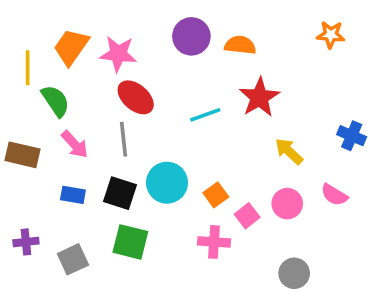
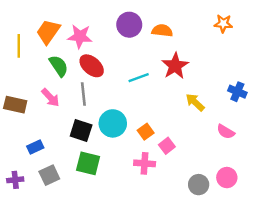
green semicircle: (56, 101) -> (59, 66), moved
blue rectangle: (73, 195) -> (35, 147), moved, turned -35
pink circle: (287, 204) -> (227, 178), moved
purple cross: (26, 242) -> (15, 180), moved

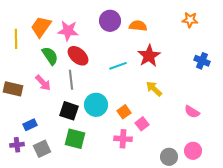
blue cross: (237, 92) -> (202, 61), moved
yellow arrow: (195, 102) -> (154, 89), moved
purple cross: (15, 180) -> (17, 145), moved

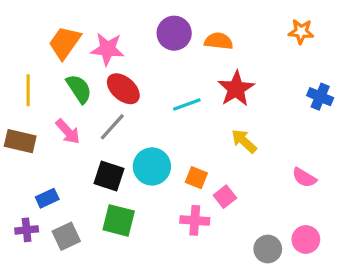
yellow line: (16, 39) -> (28, 90), moved
gray line: (71, 80) -> (112, 127), turned 48
orange square: (124, 112) -> (196, 178), turned -32

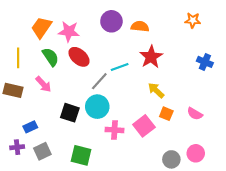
gray line: (112, 127) -> (99, 81), moved
orange square: (196, 178) -> (166, 114), moved
pink square: (225, 197) -> (144, 126), size x1.5
green square: (119, 220) -> (81, 155), moved
pink cross: (195, 220) -> (115, 130), moved

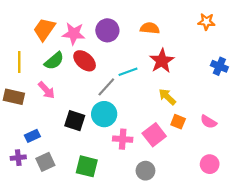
purple circle: (111, 21) -> (107, 30), moved
green semicircle: (51, 57) -> (54, 61), turned 84
gray circle: (171, 159) -> (145, 171), moved

